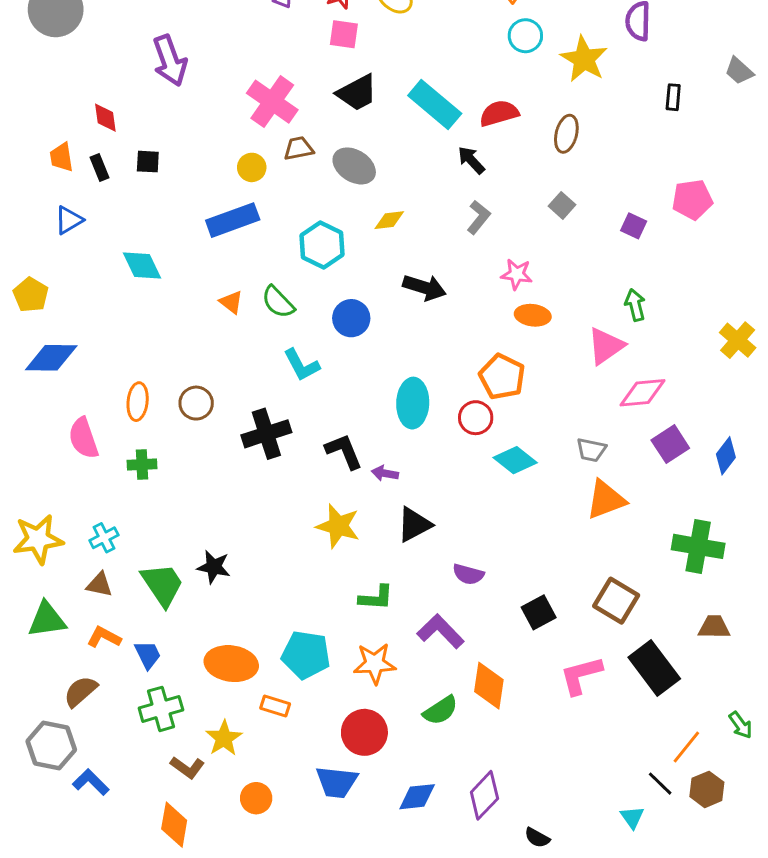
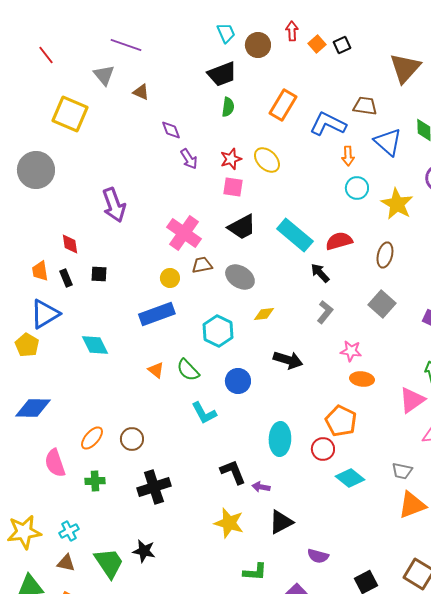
gray square: (562, 205) -> (382, 304), size x1.5
blue triangle: (69, 220) -> (45, 314), size x1.5
yellow pentagon: (31, 295) -> (27, 345), moved
orange ellipse: (138, 402) -> (92, 438), turned 35
black cross: (266, 434) -> (154, 487), moved

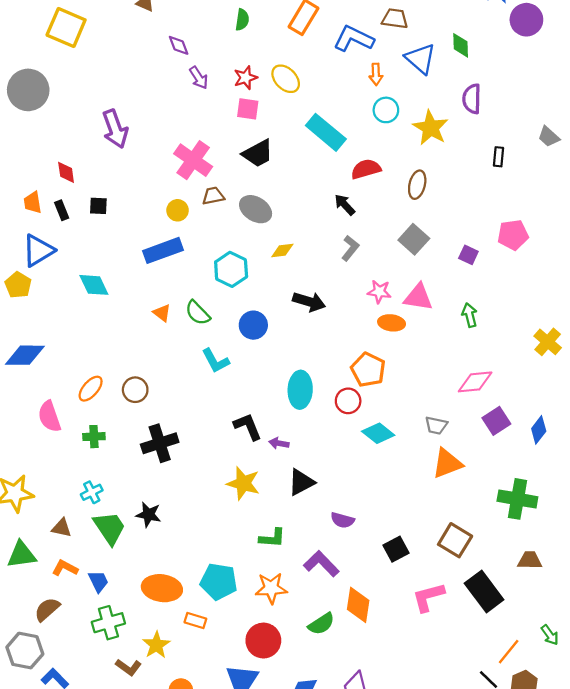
cyan rectangle: (295, 235) -> (326, 132), moved
pink triangle: (412, 400) -> (418, 297), moved, turned 44
cyan cross: (69, 531) -> (92, 492), moved

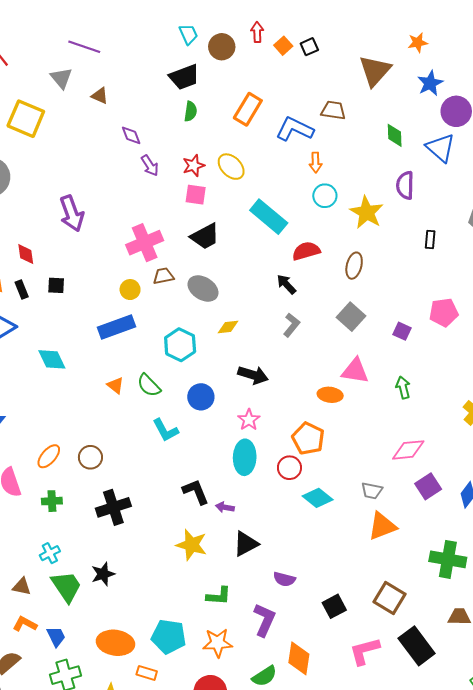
blue triangle: (421, 59) -> (441, 148), moved
pink cross: (193, 160) -> (145, 243), turned 32
pink star: (379, 292) -> (249, 420), moved, turned 30
black star: (149, 515) -> (103, 574), turned -30
purple L-shape: (321, 564) -> (264, 620), turned 68

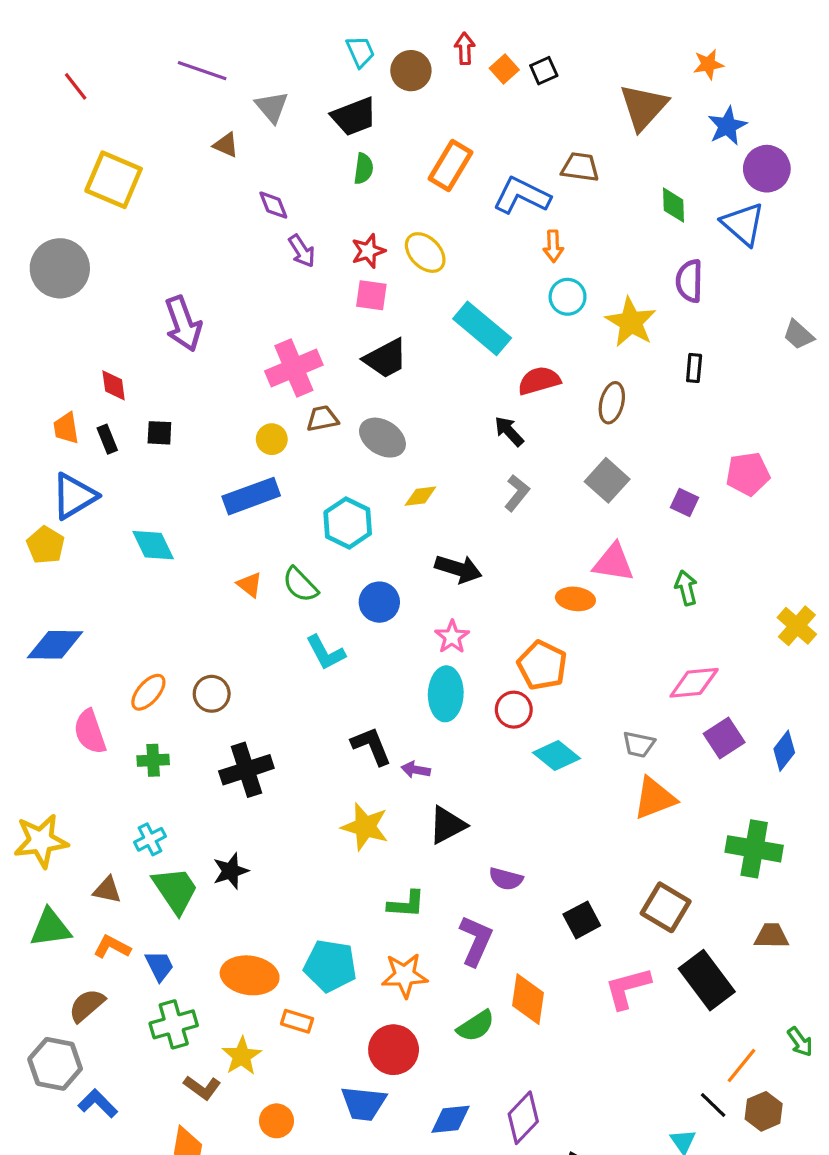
gray triangle: (61, 78) -> (272, 107), moved
black rectangle: (430, 240) -> (694, 368), moved

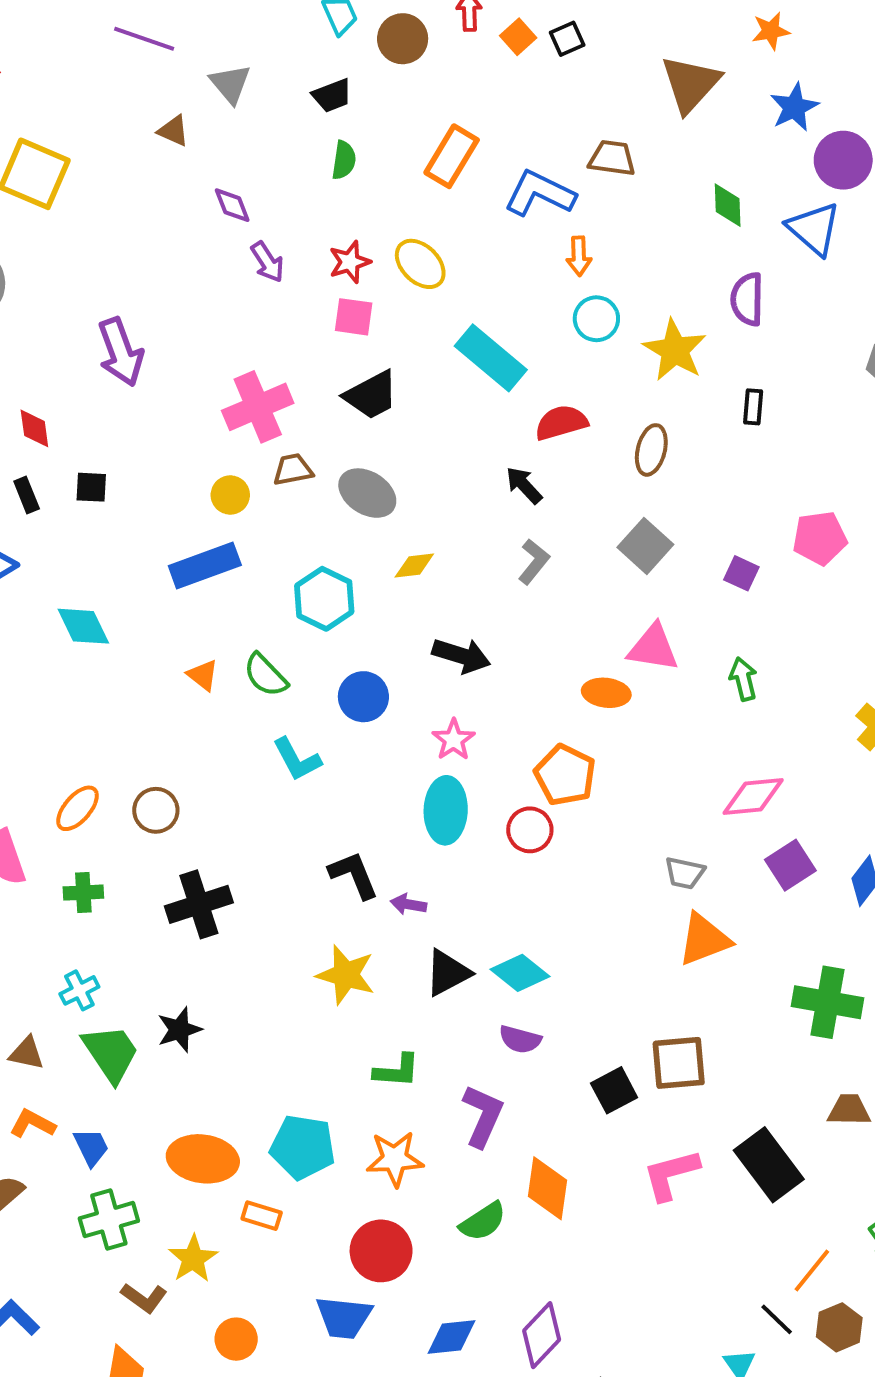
black trapezoid: (354, 116) -> (332, 96), size x0.7
cyan diamond: (556, 755) -> (520, 973), moved
brown square: (666, 907) -> (679, 1063), moved, turned -36

